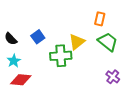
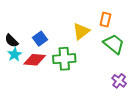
yellow triangle: (77, 42) -> (81, 31), moved
cyan star: (14, 61) -> (15, 54), moved
red diamond: (21, 80) -> (35, 60), moved

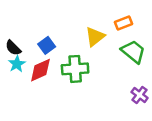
orange rectangle: (105, 20) -> (123, 23), turned 56
red diamond: (35, 60) -> (40, 70), turned -30

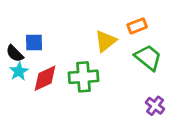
blue square: (47, 45) -> (34, 42), moved, turned 35

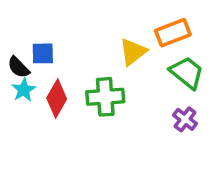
orange rectangle: (137, 26) -> (173, 33), size x1.4
red diamond: (45, 78) -> (57, 99), turned -36
purple cross: (155, 106) -> (185, 119), moved

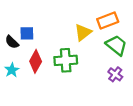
cyan star: (24, 90) -> (12, 70), moved

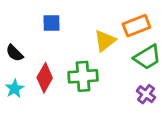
blue square: (27, 33) -> (52, 23), moved
green trapezoid: (116, 45) -> (147, 57), turned 110

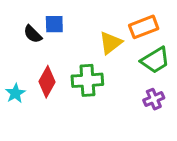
black semicircle: (15, 53) -> (33, 34), moved
purple cross: (146, 94) -> (154, 99), turned 30

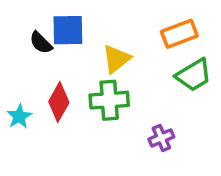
blue square: (54, 24) -> (68, 30), size x1.4
yellow triangle: (111, 43) -> (116, 59), moved
purple cross: (154, 99) -> (161, 138), moved

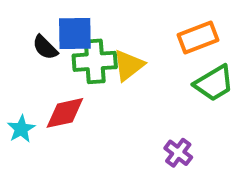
green cross: (109, 100) -> (95, 61), moved
red diamond: (59, 102) -> (65, 113), turned 48
purple cross: (161, 138) -> (178, 153), turned -30

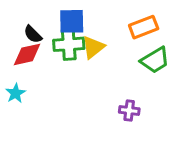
blue square: (75, 34) -> (72, 21), moved
red diamond: (65, 113) -> (27, 54), moved
purple cross: (178, 153) -> (129, 110), turned -30

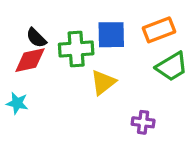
blue square: (72, 21) -> (111, 35), moved
yellow triangle: (93, 47) -> (103, 82), moved
cyan star: (16, 93) -> (17, 103), turned -30

